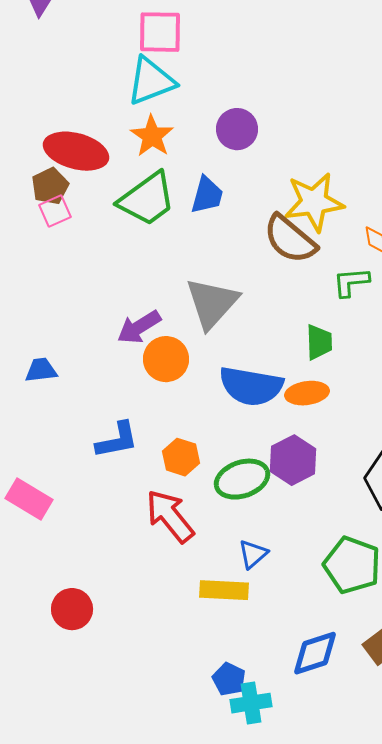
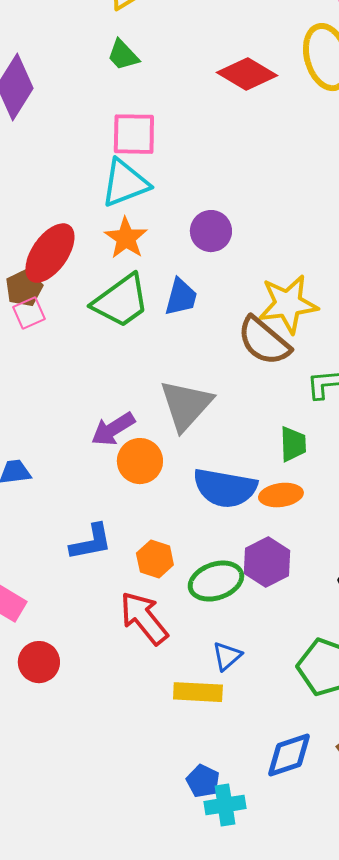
red ellipse: (76, 151) -> (50, 253), turned -70
red circle: (72, 609) -> (39, 662), moved

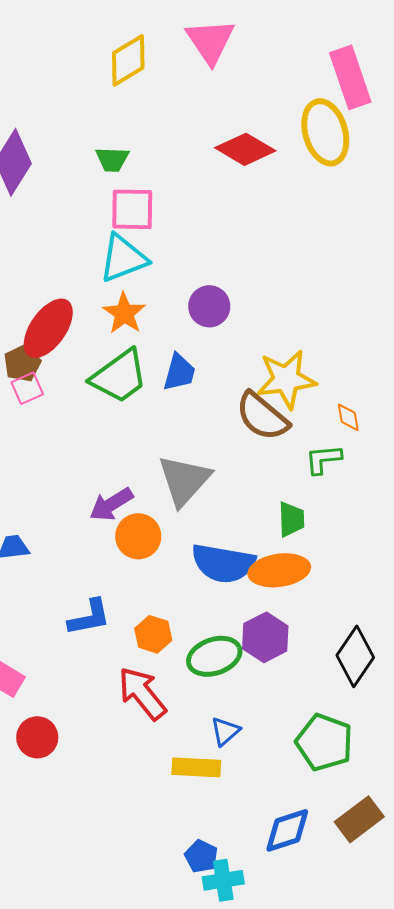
green trapezoid: (123, 55) -> (112, 159), moved, turned -45
orange ellipse: (281, 495) -> (279, 570), size x1.4

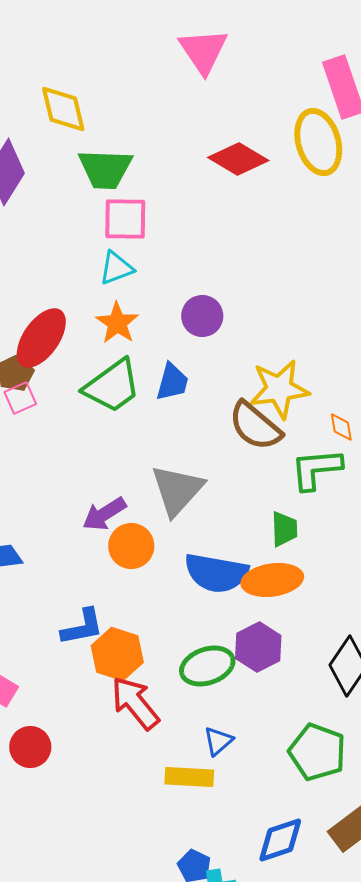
yellow diamond: (128, 60) -> (63, 109), moved, turned -72
green trapezoid: (112, 159) -> (105, 169), size x1.6
cyan triangle: (123, 258) -> (116, 268), size x0.7
green L-shape: (323, 459) -> (316, 469), size x1.4
orange hexagon: (153, 634) -> (117, 654), moved, size x1.4

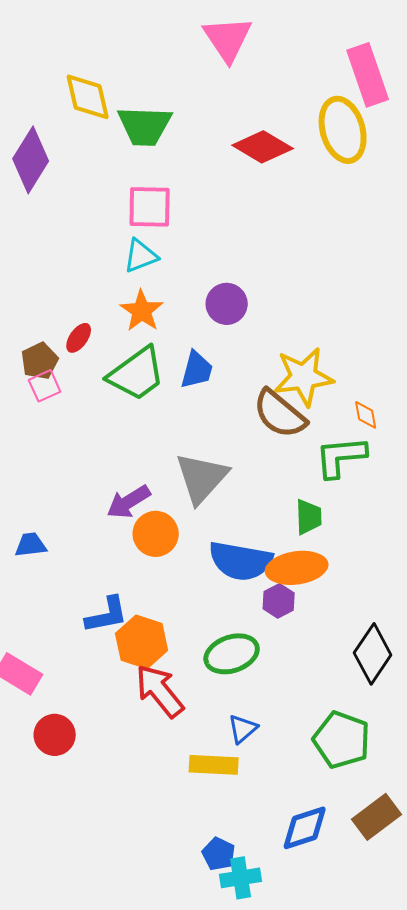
green trapezoid: (105, 169) -> (145, 126), moved
red ellipse: (41, 338) -> (79, 338), moved, size x0.5
purple hexagon: (258, 647) -> (279, 601), moved, size x0.7

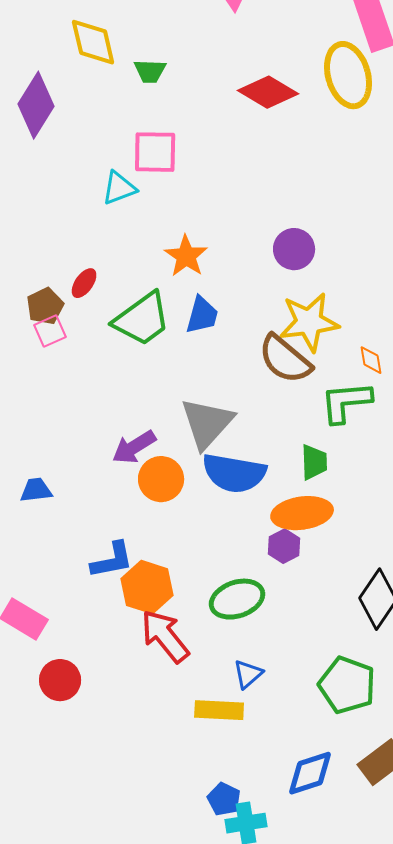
green trapezoid: (145, 126) -> (150, 71), size x0.6
cyan triangle: (141, 256) -> (119, 188), moved
purple circle: (227, 304) -> (294, 249), moved
orange star: (142, 311) -> (186, 256), moved
blue semicircle: (241, 561) -> (234, 473), moved

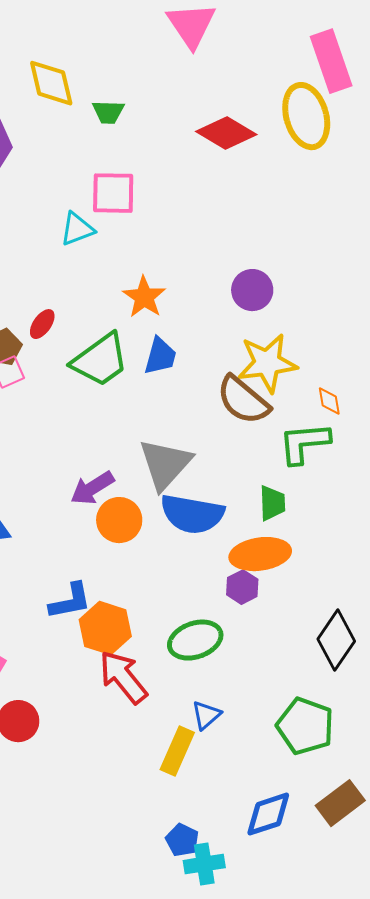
yellow rectangle: (219, 710) -> (177, 751), turned -69

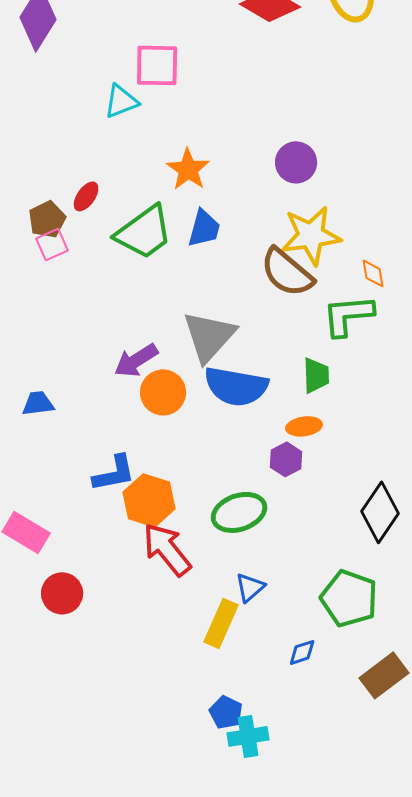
orange ellipse: (260, 554) -> (304, 426), size x0.6
blue diamond: (268, 814) -> (302, 652), moved, size x0.6

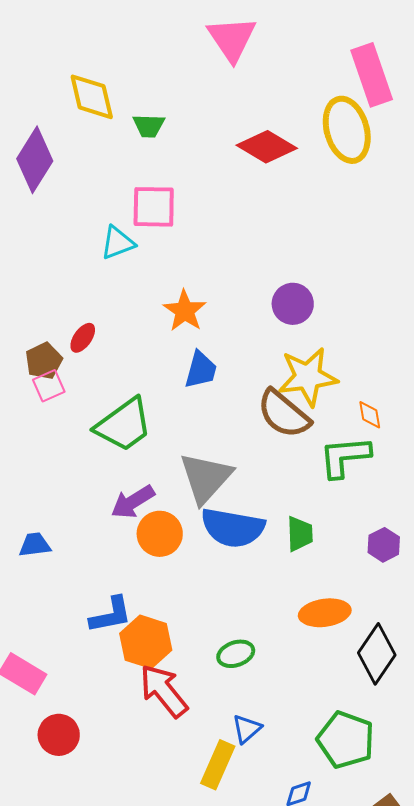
green trapezoid: (144, 232) -> (124, 425), moved
green trapezoid: (316, 375) -> (300, 534), moved
orange ellipse: (304, 426) -> (325, 613), moved, size x1.4
purple hexagon: (286, 459) -> (384, 545), moved
green ellipse: (239, 512) -> (236, 654), size x0.7

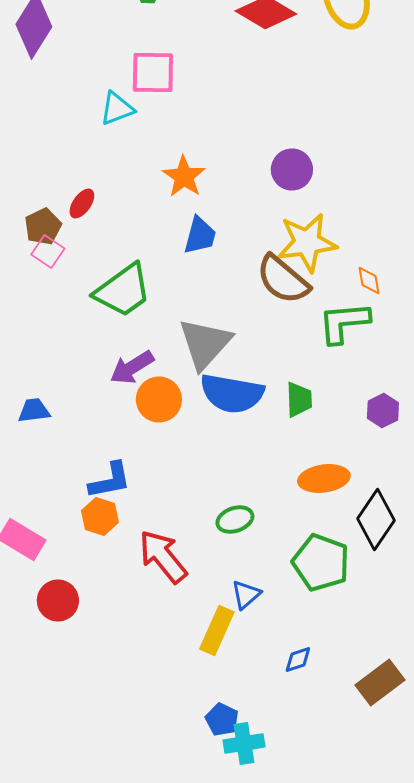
pink square: (49, 386) -> (48, 252), turned -32
orange hexagon: (146, 642) -> (100, 516), moved, size x0.7
green pentagon: (346, 740) -> (321, 562), moved

